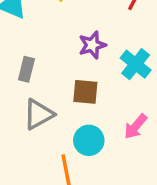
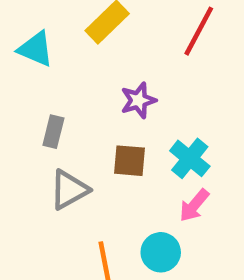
cyan cross: (136, 64) -> (190, 158), moved
cyan circle: (89, 140) -> (161, 252), moved

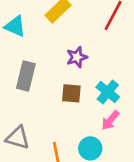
gray rectangle: (53, 132) -> (26, 76), size x1.5
gray triangle: (69, 190) -> (18, 138), moved, turned 45

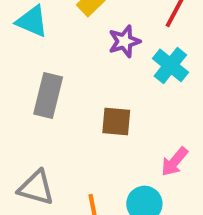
purple star: (77, 57) -> (124, 41), moved
cyan cross: (108, 92) -> (170, 65), moved

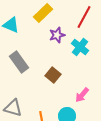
gray rectangle: (48, 95) -> (19, 62), turned -50
brown square: (116, 122) -> (53, 75), turned 35

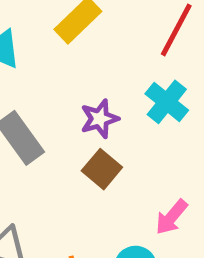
purple star: (57, 35) -> (100, 119), moved

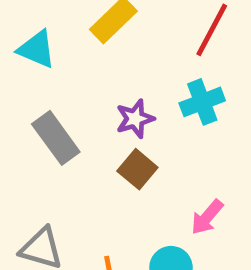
cyan cross: (167, 102) -> (202, 102), turned 30

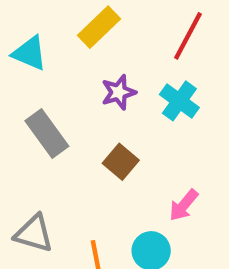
cyan cross: (202, 102) -> (179, 101), turned -33
purple star: (135, 119) -> (119, 92), moved

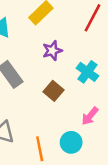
cyan cross: (179, 101) -> (87, 72), moved

